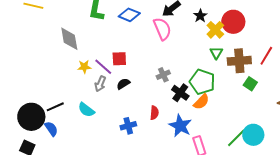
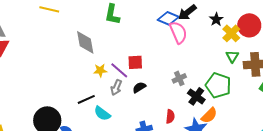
blue diamond: (129, 15) -> (168, 18), moved
orange semicircle: (201, 102) -> (209, 115), moved
black line: (55, 107) -> (86, 99), moved

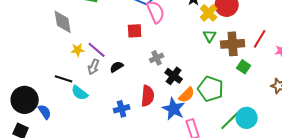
red square: (135, 62) -> (135, 31), moved
green pentagon: (218, 85) -> (211, 89), moved
black line: (86, 99) -> (64, 79), turned 42
red semicircle: (170, 116) -> (148, 96), size x1.5

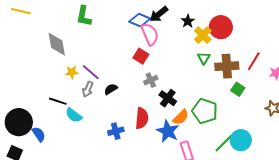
red square: (135, 31) -> (141, 56), moved, turned 35

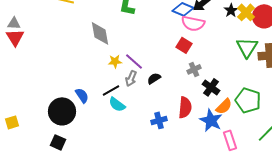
pink semicircle: (150, 34) -> (193, 23), turned 125
yellow cross: (203, 35) -> (246, 12), moved
green triangle: (204, 58) -> (247, 47), size x1.6
black line: (58, 101) -> (111, 90), moved, turned -48
blue semicircle: (39, 134) -> (82, 95), moved

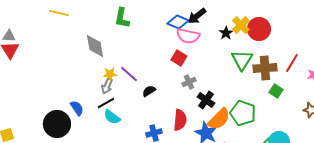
black star: (231, 10) -> (226, 33), moved
gray arrow: (131, 78) -> (107, 86), moved
orange semicircle: (224, 106) -> (219, 119), size x1.4

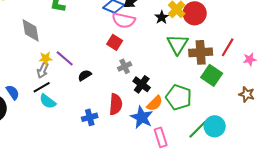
green square: (276, 91) -> (212, 75), size x1.5
orange semicircle: (219, 119) -> (155, 103), size x0.7

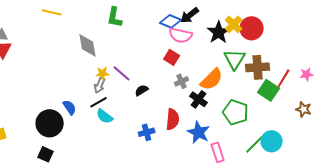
black star: (162, 17) -> (219, 32), size x1.6
red line: (228, 47) -> (284, 78), moved
orange semicircle: (155, 103) -> (212, 79), moved, size x1.4

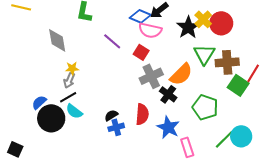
purple line: (122, 73) -> (112, 41), moved
gray cross: (182, 81) -> (151, 76), size x1.6
black semicircle: (142, 90) -> (111, 115), moved
blue semicircle: (70, 107) -> (39, 102), turned -98
black circle: (50, 123) -> (51, 118), moved

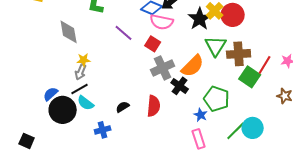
blue cross: (116, 127) -> (103, 130), moved
blue star: (168, 127) -> (201, 115), moved, size x0.6

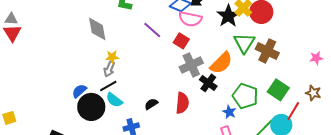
brown cross: (239, 54) -> (267, 51), turned 30
red line: (265, 65) -> (293, 111), moved
green square: (250, 77) -> (278, 90), moved

